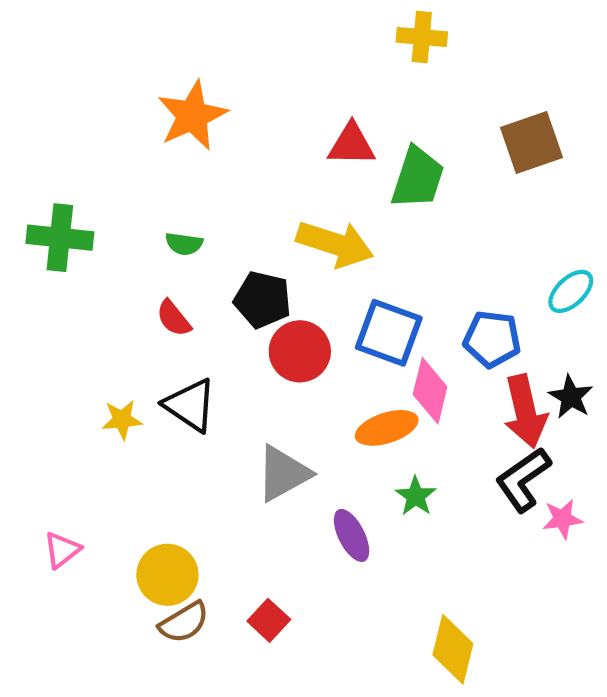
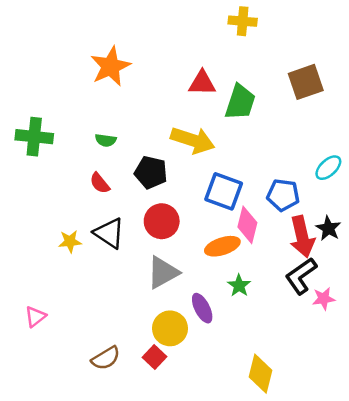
red circle: (300, 351) -> (162, 221), moved
yellow circle: (167, 575) -> (170, 328), moved

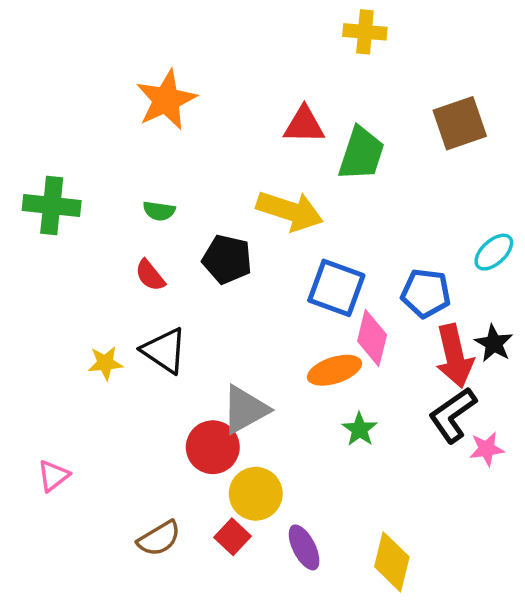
red circle: (162, 221) -> (213, 447), moved
purple ellipse: (202, 308) -> (304, 547), moved

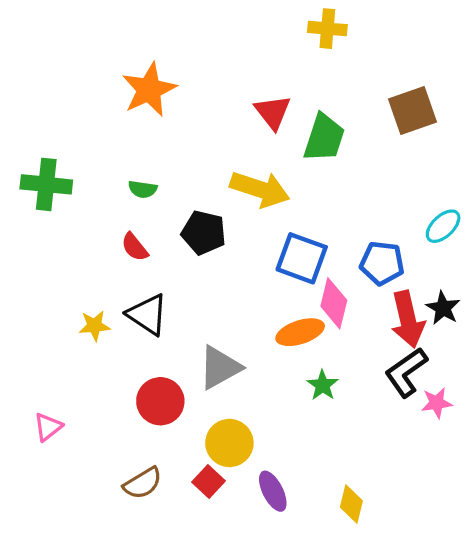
red triangle: (304, 125) -> (273, 112), turned 51
red circle: (213, 447) -> (160, 401), moved
yellow diamond: (392, 562) -> (351, 504), size x0.7

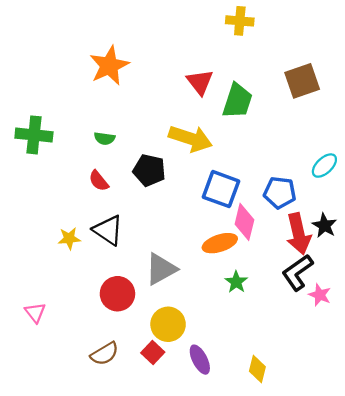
pink star: (437, 403) -> (320, 295), turned 30
pink triangle: (48, 427) -> (35, 313), turned -30

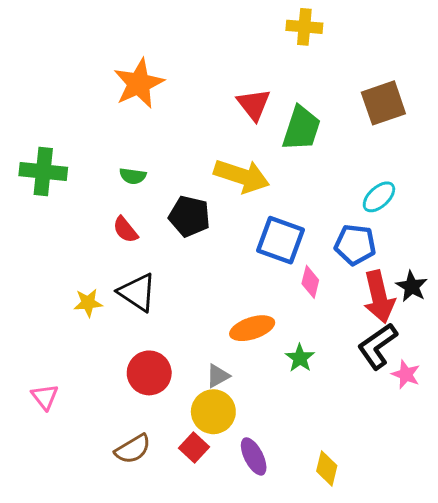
cyan ellipse: (324, 166) -> (379, 197), moved
pink diamond: (244, 222) -> (310, 282), size x0.7
orange ellipse: (220, 243) -> (252, 328), moved
gray triangle: (161, 269) -> (218, 376), moved, size x0.6

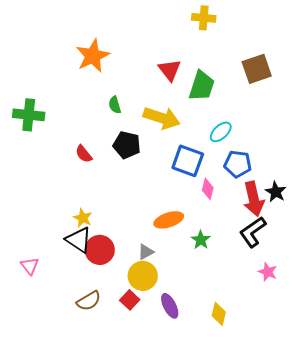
green semicircle: (133, 176) -> (115, 105), moved, turned 66
cyan ellipse: (379, 197) -> (221, 132), moved
black triangle: (137, 292) -> (79, 240), moved
yellow star: (88, 303) -> (83, 218), moved, turned 30
pink star: (406, 374) -> (268, 272), moved

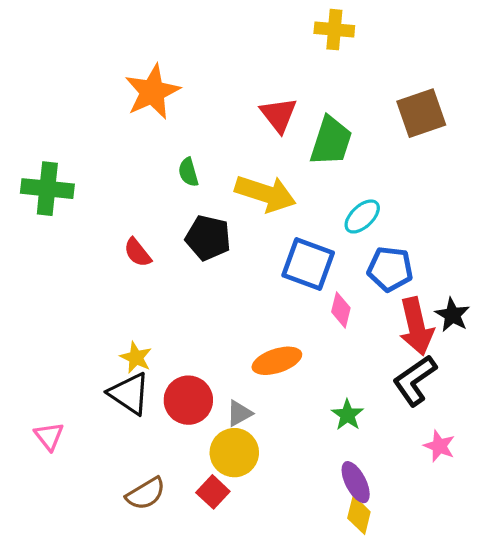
green star: (201, 240) -> (347, 415), moved
red circle: (100, 250) -> (188, 400), moved
purple ellipse: (170, 306) -> (356, 482), moved

